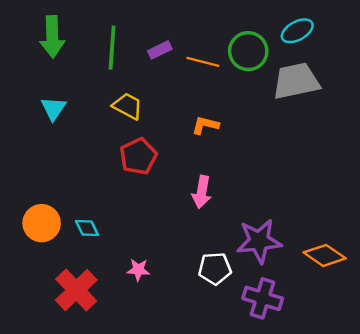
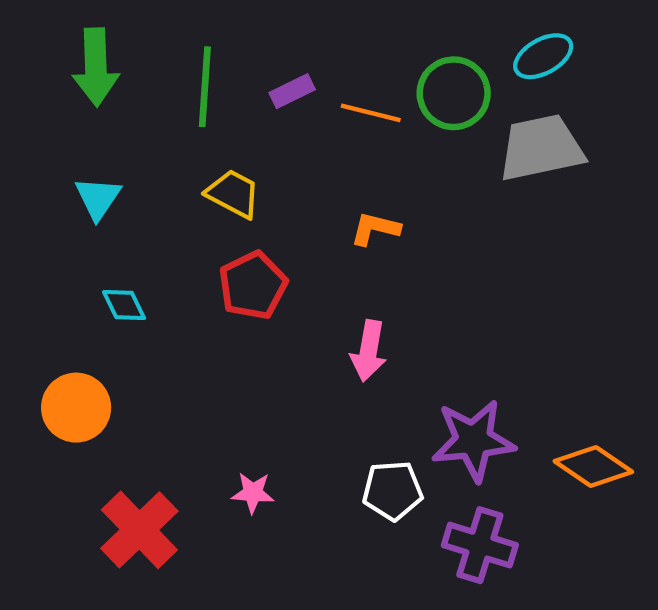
cyan diamond: (87, 228) -> (124, 305), moved

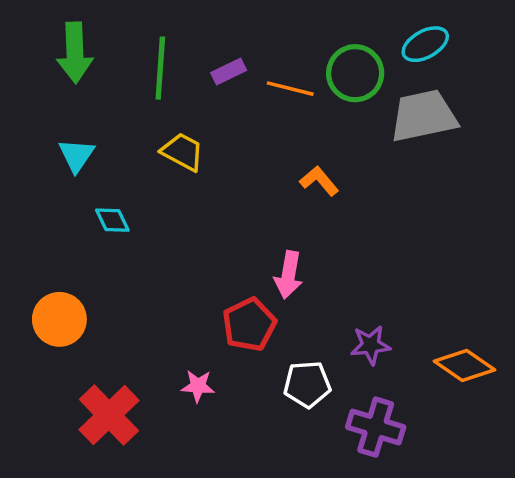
orange L-shape: (375, 229) -> (319, 181), moved, turned 36
red pentagon: (253, 285) -> (249, 324), moved
cyan diamond: (124, 305) -> (112, 220), moved
purple star: (473, 440) -> (371, 345), size x0.6

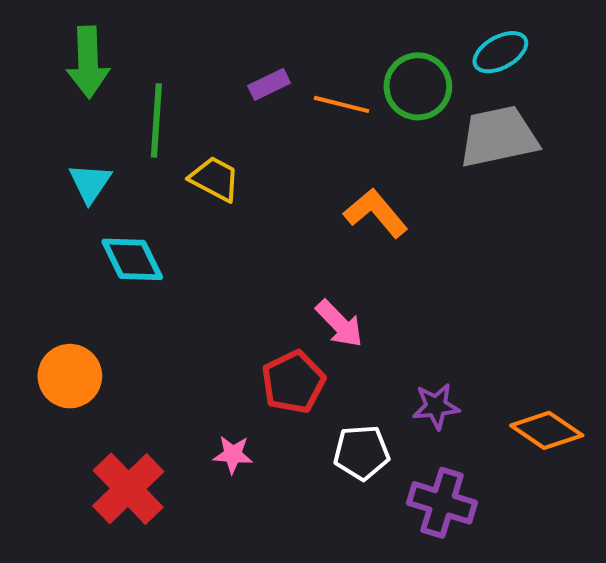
green line: (160, 68) -> (156, 121), moved
orange L-shape: (319, 181) -> (376, 213), size x1.4
cyan diamond: (112, 220) -> (132, 259), size x1.5
pink arrow: (288, 275) -> (339, 324), turned -54

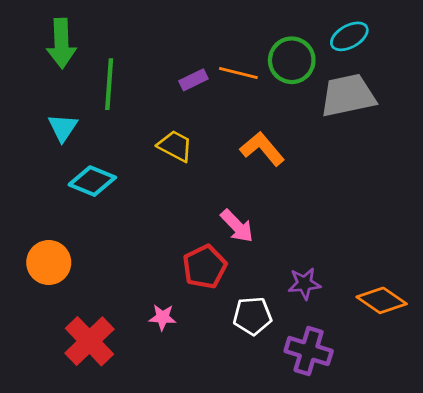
purple rectangle: (269, 84) -> (193, 80), moved
yellow trapezoid: (215, 179) -> (175, 146), moved
cyan diamond: (132, 259) -> (92, 181), turned -42

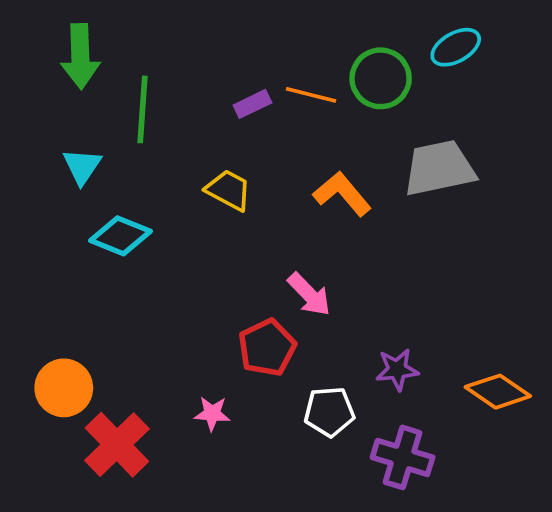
gray trapezoid: (348, 95) -> (439, 168), moved
orange circle: (49, 263) -> (64, 388), moved

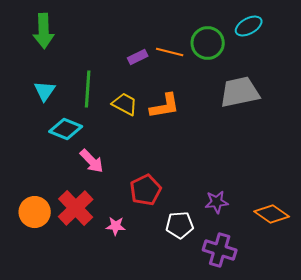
green line: (143, 109) -> (88, 89), moved
orange L-shape: (342, 194) -> (165, 106), moved, turned 120
pink arrow: (309, 294) -> (92, 161), moved
red cross: (117, 445) -> (76, 208), moved

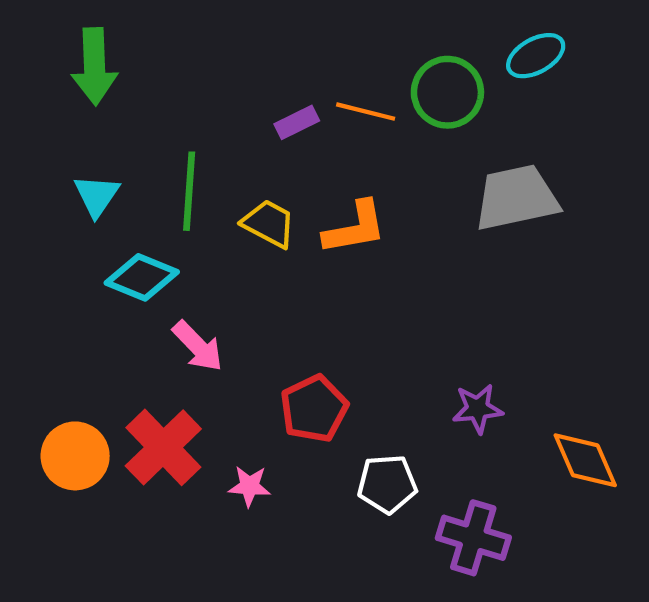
purple star: (217, 202) -> (478, 409), moved
orange diamond: (272, 214) -> (585, 460), turned 32

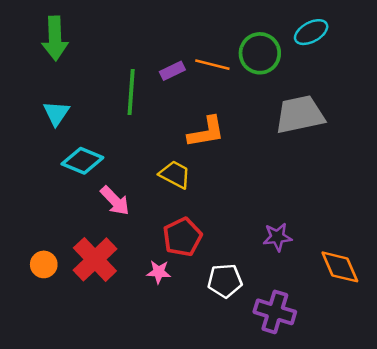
green line: (189, 191) -> (131, 92), moved
yellow trapezoid: (269, 224) -> (175, 174), moved
orange circle: (75, 456) -> (44, 264), size x0.7
pink star: (249, 486) -> (159, 272), moved

